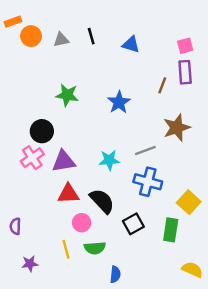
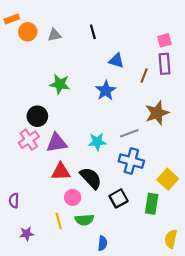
black line: (91, 36) -> (93, 32), moved
blue triangle: (131, 45) -> (116, 61), moved
yellow semicircle: (192, 270) -> (171, 239), turned -102

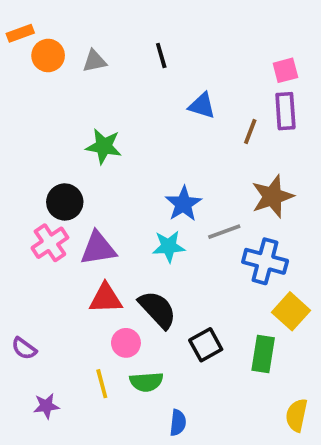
blue star: (106, 91) -> (183, 204), moved
blue cross: (131, 161) -> (265, 261), moved
purple semicircle: (14, 201) -> (24, 348), turned -56

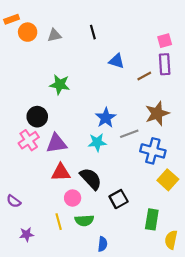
brown line: (250, 132) -> (144, 76), turned 40
green rectangle: (263, 354) -> (152, 219), moved

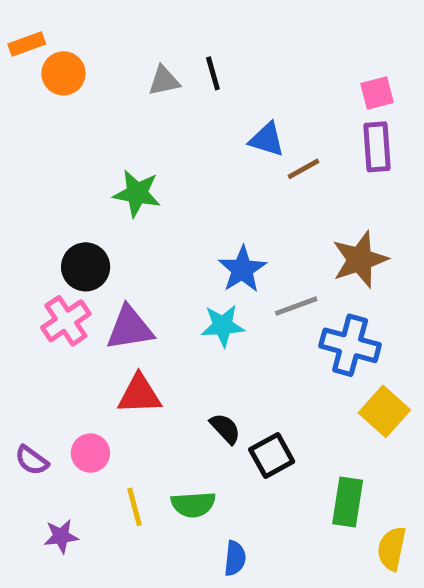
gray triangle: (54, 35) -> (164, 81), moved
brown line: (144, 76) -> (304, 169), moved
black semicircle: (91, 179) -> (225, 429), moved, size x0.6
pink circle: (73, 198) -> (90, 453), moved

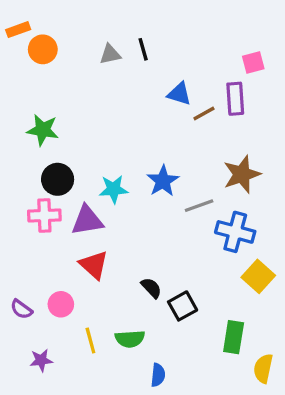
purple rectangle: (377, 147) -> (235, 99), moved
green star: (137, 193) -> (43, 130), moved
pink cross: (66, 321) -> (44, 215), turned 32
cyan star: (223, 326) -> (114, 189), moved
red triangle: (139, 394) -> (94, 265), turned 44

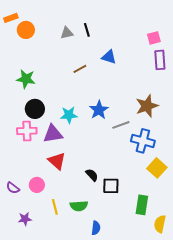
purple rectangle: (235, 99) -> (160, 60), moved
brown line: (204, 113) -> (80, 69), moved
black square: (183, 306) -> (111, 186), turned 30

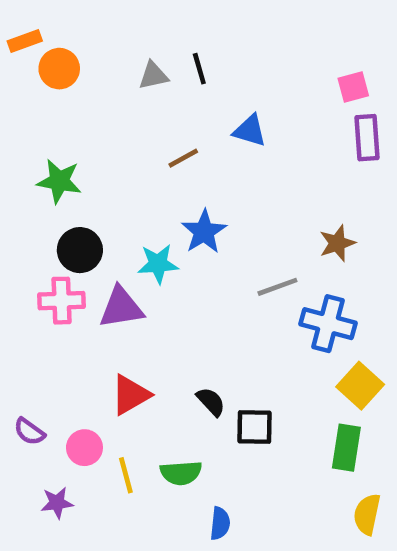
brown star: (147, 106) -> (337, 243), size x0.7
blue star: (99, 110) -> (204, 232), moved
red triangle: (57, 161) -> (130, 395), moved, turned 48
pink circle: (37, 185) -> (84, 448), moved
green rectangle: (142, 205) -> (346, 448), moved

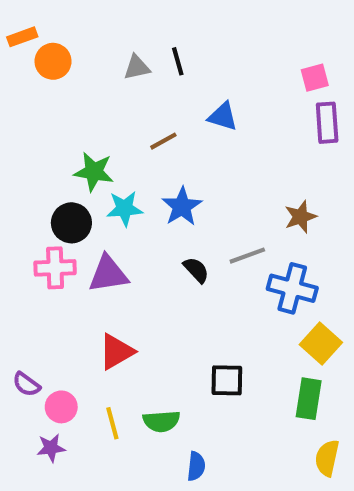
green star: (59, 181) -> (94, 172), moved
cyan star: (158, 264) -> (125, 209), moved
black semicircle: (211, 402) -> (196, 270), moved
pink circle: (84, 448) -> (61, 407), moved

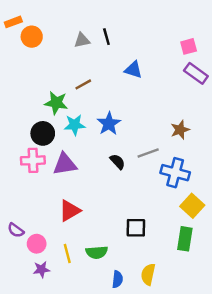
purple rectangle: (327, 123) -> (196, 73), turned -50
brown line: (163, 141) -> (83, 84), moved
purple star: (51, 448) -> (42, 269), moved
yellow semicircle: (327, 458) -> (148, 274), moved

